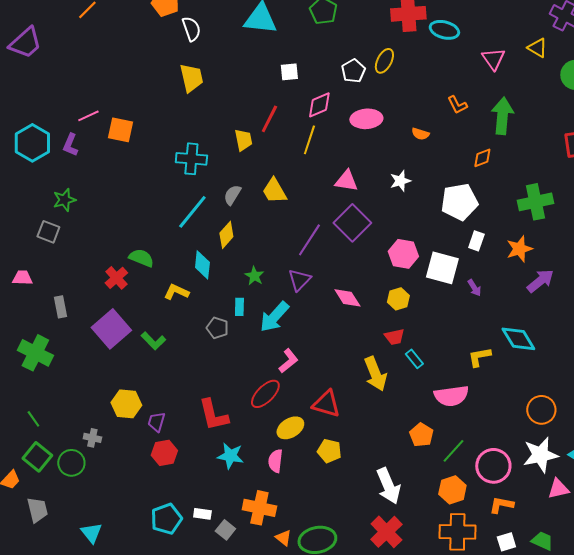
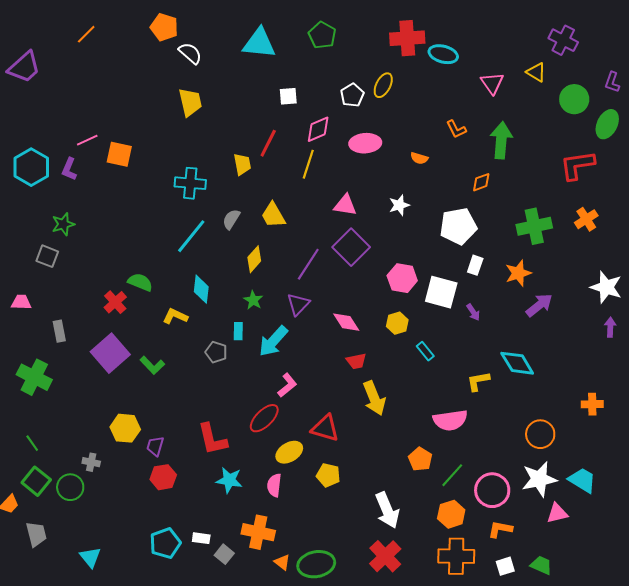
white semicircle: (191, 29) -> (190, 53), turned -30
yellow diamond: (226, 235) -> (254, 259), moved
red trapezoid: (394, 337) -> (356, 361), moved
cyan rectangle: (414, 359) -> (425, 351), moved

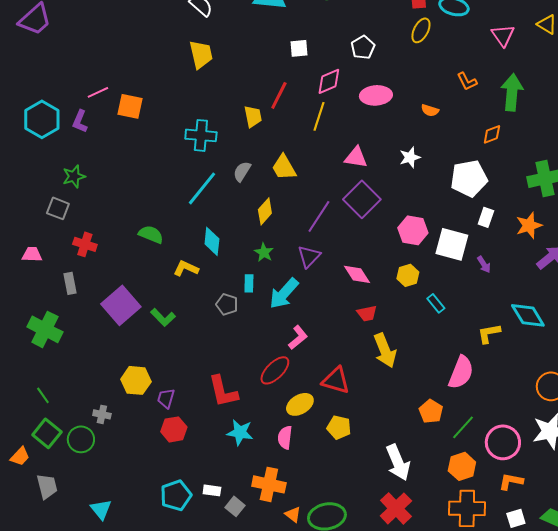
yellow ellipse: (383, 85) -> (421, 30), moved
red cross: (115, 302) -> (85, 244), moved, turned -30
pink semicircle: (450, 420) -> (461, 372), turned -60

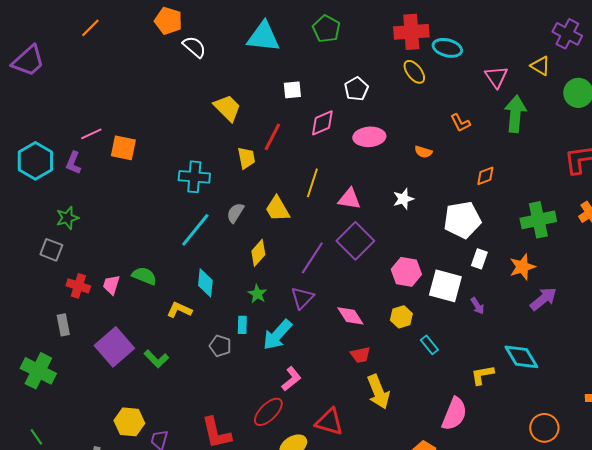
yellow ellipse: (421, 30) -> (414, 72), turned -65
yellow trapezoid: (201, 54) -> (227, 108), moved, turned -32
green arrow: (512, 92) -> (515, 114), moved
yellow line: (319, 116) -> (312, 183), moved
pink trapezoid: (32, 254) -> (111, 285), moved, turned -75

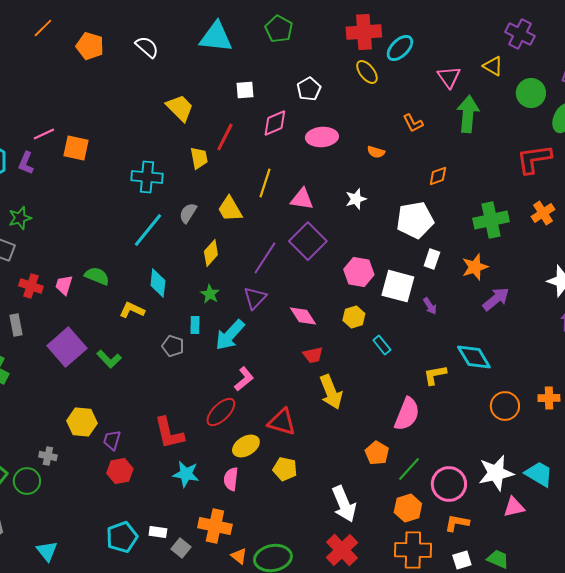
orange pentagon: (168, 21) -> (90, 46), moved
cyan ellipse: (447, 48) -> (400, 48), turned -60
orange circle: (544, 428) -> (505, 406), moved

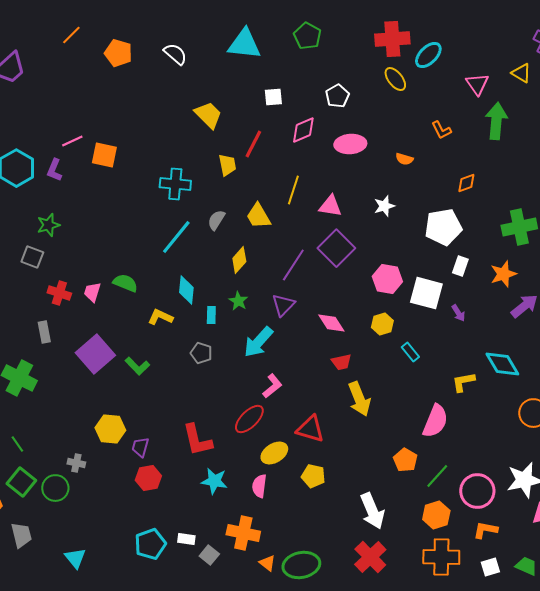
cyan rectangle: (195, 325) -> (211, 315), moved

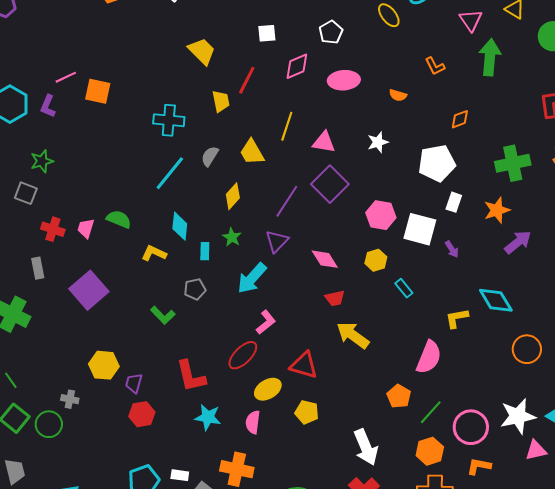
gray pentagon: (201, 353) -> (195, 289), turned -30
green L-shape: (137, 366) -> (163, 315), moved
yellow arrow: (359, 399) -> (353, 335), turned 148

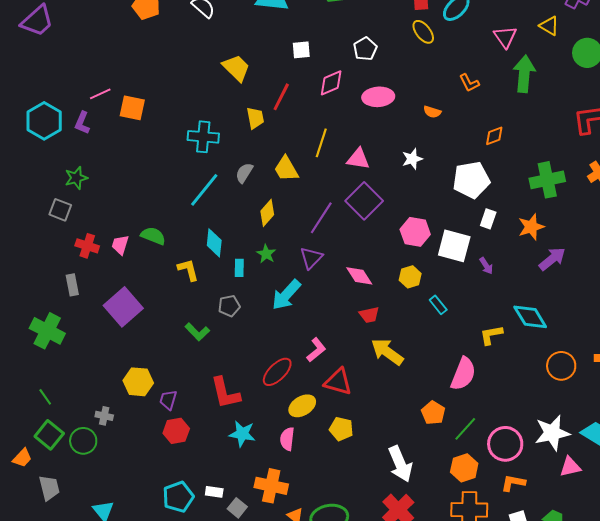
yellow L-shape: (154, 253) -> (188, 270), turned 50
pink L-shape: (266, 322) -> (316, 350), moved

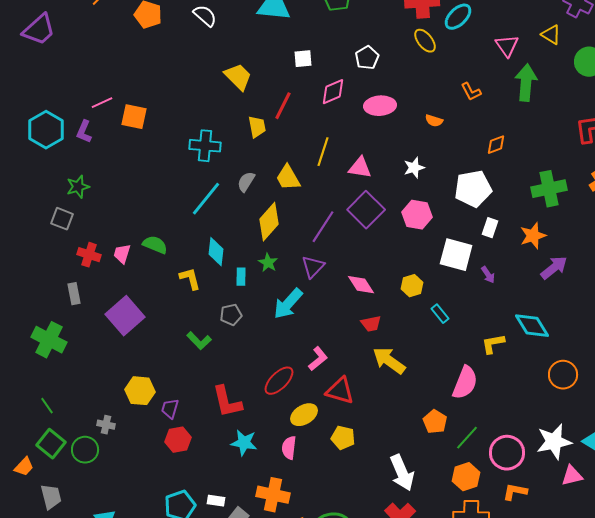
yellow diamond: (267, 213) -> (269, 222), size x1.4
pink hexagon: (415, 232) -> (417, 215), moved

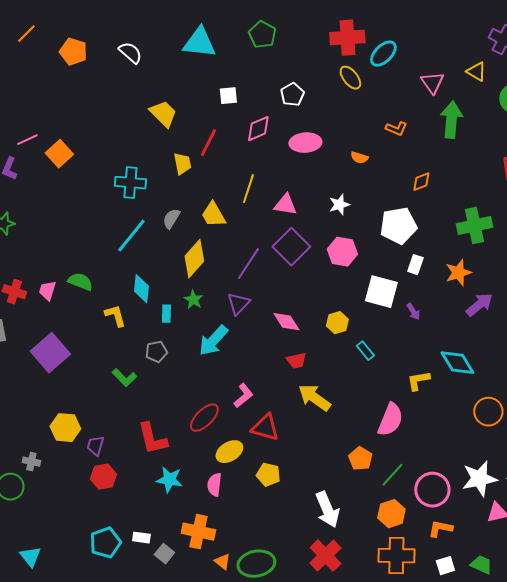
orange L-shape: (471, 92) -> (396, 129), turned -40
orange square: (134, 117) -> (59, 154), turned 36

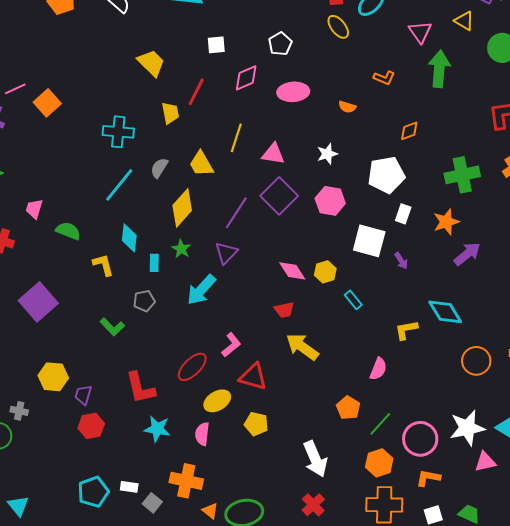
pink trapezoid: (47, 291) -> (34, 209), moved
pink diamond: (286, 322) -> (292, 271), moved
pink semicircle: (390, 420) -> (378, 369), size x0.7
red cross: (325, 556) -> (313, 505), size x0.7

